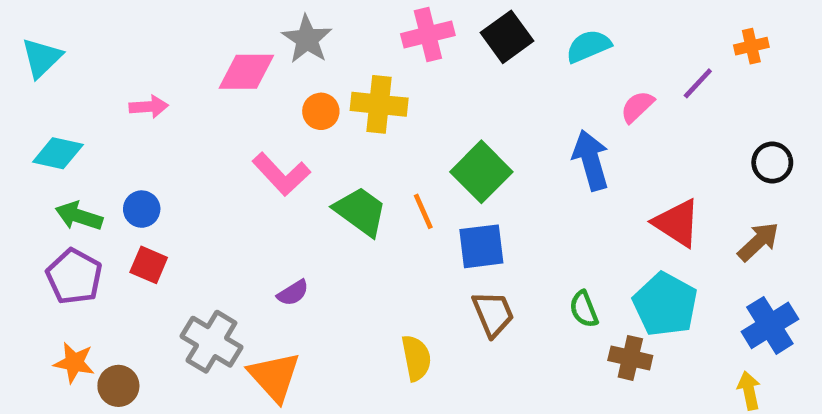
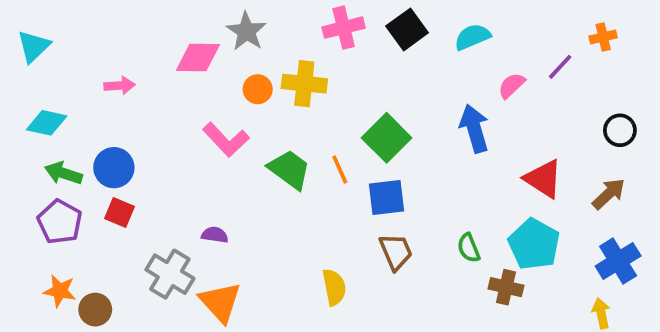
blue circle: (142, 209) -> (114, 168), size x1.4
purple semicircle: (293, 293) -> (215, 235), moved, turned -140

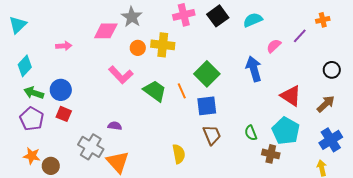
cyan diamond: (47, 123) -> (25, 66), turned -60

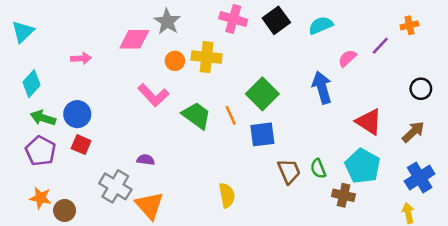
pink cross: (184, 15) -> (233, 19), turned 30
brown trapezoid: (212, 135) -> (289, 171), moved

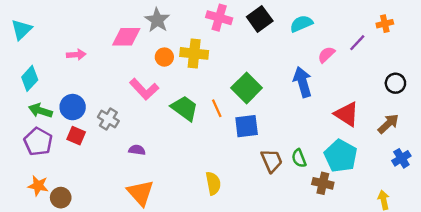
blue cross: (420, 178) -> (401, 158), moved, size x0.7
gray cross: (115, 186) -> (108, 119), moved, size x0.7

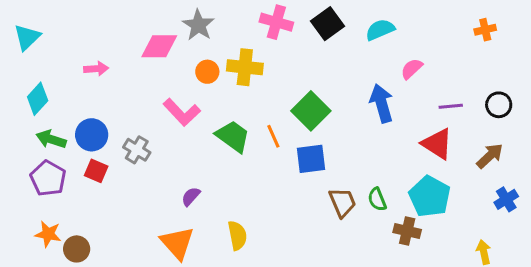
purple line: (357, 43) -> (451, 106), moved, turned 42
purple semicircle: (137, 150) -> (191, 196), moved, turned -56
yellow semicircle: (213, 183) -> (237, 235), moved

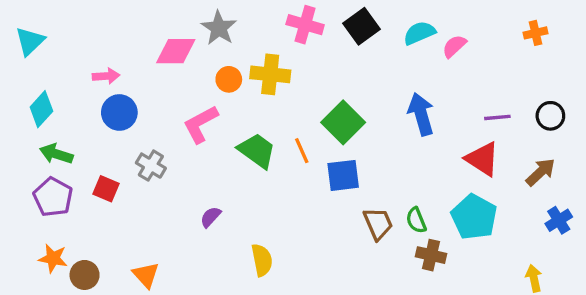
pink semicircle: (412, 69) -> (454, 46), moved
pink L-shape: (182, 112) -> (201, 124), turned 105
blue circle: (92, 135) -> (119, 112), moved
brown cross: (407, 231) -> (431, 255), moved
orange triangle: (177, 243) -> (146, 275), moved, size x0.7

